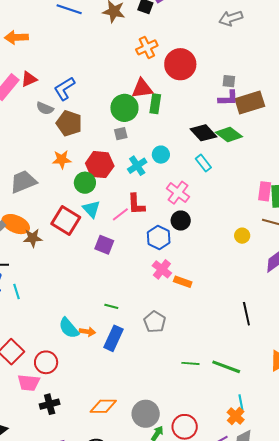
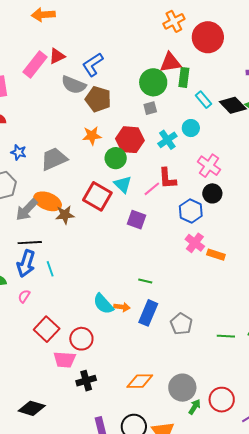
gray semicircle: (45, 108) -> (74, 85), size x1.4
cyan rectangle: (203, 163) -> (204, 100), moved
gray pentagon: (155, 322) -> (181, 324), moved

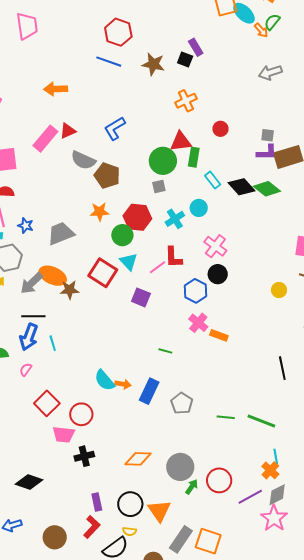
red circle: (208, 37) -> (220, 129), moved, size x0.5
blue L-shape: (93, 65) -> (115, 128), moved
green line: (145, 281) -> (165, 351), moved

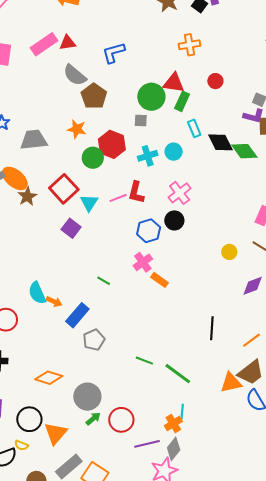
cyan triangle: (129, 262) -> (89, 203), moved
brown star: (70, 290) -> (27, 196), turned 30
purple square: (141, 297) -> (71, 228), moved
gray pentagon: (182, 403) -> (94, 340), moved
gray diamond: (277, 495) -> (174, 449), turned -40

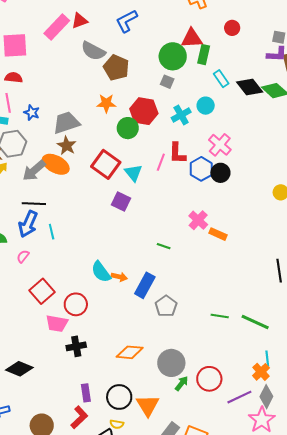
gray square: (141, 120) -> (167, 82), turned 32
brown star: (27, 196) -> (67, 146), moved
pink line: (118, 198) -> (161, 162), turned -36
blue hexagon: (149, 231) -> (201, 169), moved

